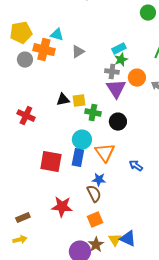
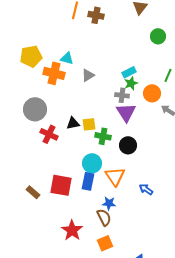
gray circle: (25, 60) -> (35, 109), moved, size x1.5
orange circle: (137, 78) -> (152, 93), moved
red cross: (26, 116) -> (49, 134), moved
red star: (62, 207) -> (72, 230), turned 30
brown rectangle: (23, 218) -> (33, 192), moved, turned 64

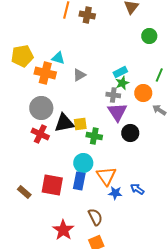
gray circle: (35, 109) -> (41, 108), moved
black triangle: (73, 123) -> (64, 123), size x1.5
black circle: (128, 145) -> (130, 133), moved
blue star: (109, 203) -> (115, 193), moved

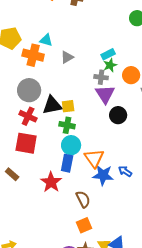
green cross: (94, 136) -> (67, 125), moved
red square: (52, 185) -> (26, 143), moved
blue star: (115, 193) -> (103, 175), size x1.5
red star: (63, 230) -> (51, 182), moved

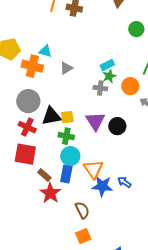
purple triangle: (105, 94) -> (95, 121), moved
brown rectangle: (12, 174) -> (44, 175), moved

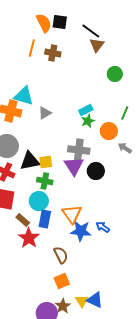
cyan triangle: (45, 51) -> (24, 96), size x1.5
gray cross: (100, 88) -> (79, 150), moved, size x1.5
cyan circle: (70, 156) -> (39, 201), moved

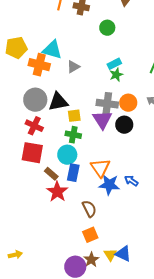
green circle: (115, 74) -> (107, 28), moved
orange circle: (109, 131) -> (128, 103), moved
black triangle: (30, 161) -> (58, 102), moved

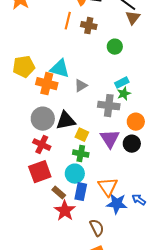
gray cross: (107, 104) -> (109, 106), moved
yellow square: (74, 116) -> (82, 135), turned 32
red square: (32, 153) -> (40, 172), turned -30

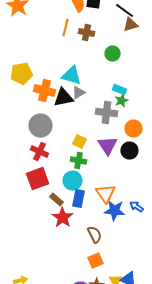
brown triangle: (133, 18) -> (131, 25), turned 35
cyan triangle: (60, 69) -> (72, 76), moved
cyan rectangle: (122, 83) -> (120, 90), turned 48
black triangle: (66, 121) -> (64, 98), moved

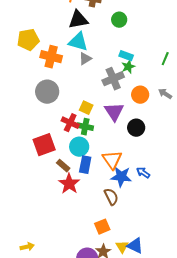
black triangle: (64, 98) -> (78, 20), moved
gray cross: (107, 113) -> (113, 79), turned -30
black circle: (130, 151) -> (136, 128), moved
red cross: (40, 152) -> (70, 123), moved
brown semicircle: (95, 235) -> (111, 197), moved

